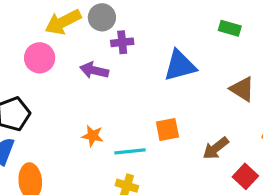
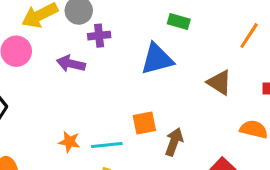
green rectangle: (230, 28) -> (179, 21), moved
orange star: (93, 136) -> (69, 142), moved
brown arrow: (216, 148) -> (174, 142), moved, turned 148

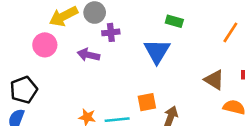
blue triangle: (157, 59) -> (157, 51), turned -44
brown triangle: (219, 82) -> (214, 80), moved

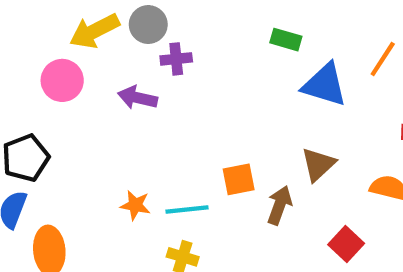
blue triangle: (157, 51) -> (325, 85), moved, turned -44
brown triangle: (214, 80) -> (318, 164), moved, turned 45

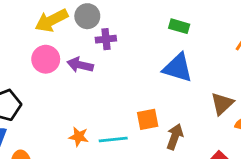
pink circle: (62, 80) -> (46, 59), moved
blue triangle: (325, 85) -> (178, 68), moved
brown triangle: (318, 164) -> (222, 104), moved

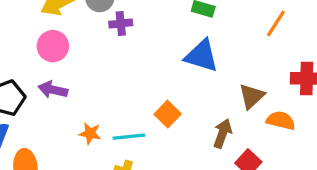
purple arrow: (80, 65) -> (53, 90), moved
orange square: (148, 119) -> (168, 114), turned -35
brown arrow: (175, 137) -> (223, 133), moved

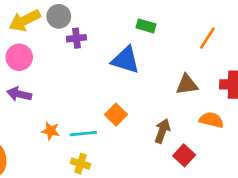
blue triangle: (202, 56) -> (126, 60), moved
brown triangle: (252, 96) -> (187, 85), moved, turned 35

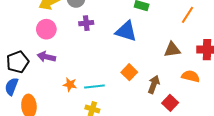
purple cross: (76, 38) -> (86, 23), moved
orange square: (116, 115) -> (129, 72), moved

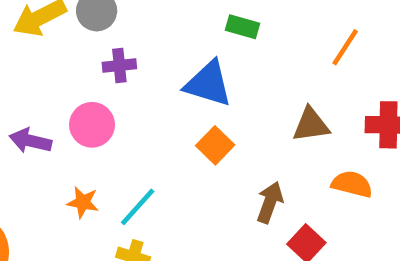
pink circle: (46, 29) -> (92, 125), moved
orange square: (129, 72) -> (215, 145), moved
cyan line: (94, 86) -> (138, 207), turned -42

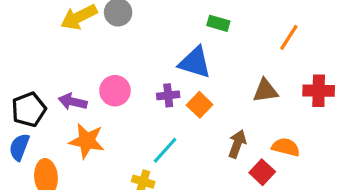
purple cross: (119, 66) -> (168, 95), moved
orange semicircle: (352, 184) -> (286, 147), moved
orange star: (83, 202) -> (87, 141), moved, size x1.6
cyan line: (138, 207) -> (165, 150), moved

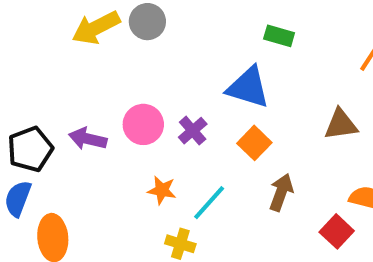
purple cross: (168, 95) -> (193, 131), moved, turned -35
orange star: (87, 141) -> (162, 190), moved, size x0.6
brown arrow: (237, 144) -> (281, 192), moved

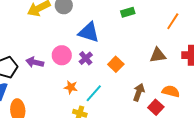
green rectangle: (279, 36) -> (128, 12), turned -32
blue triangle: (248, 87) -> (89, 32), moved
brown arrow: (281, 192) -> (139, 92), moved

